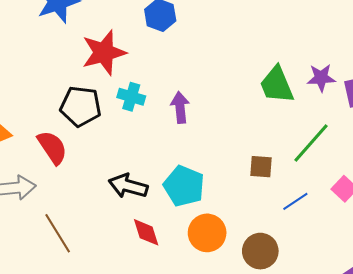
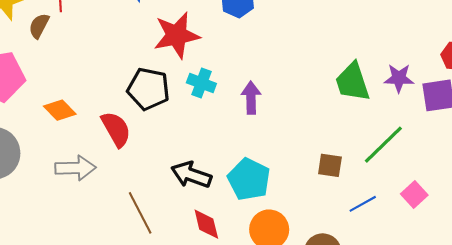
brown line: (58, 233) -> (140, 213), moved

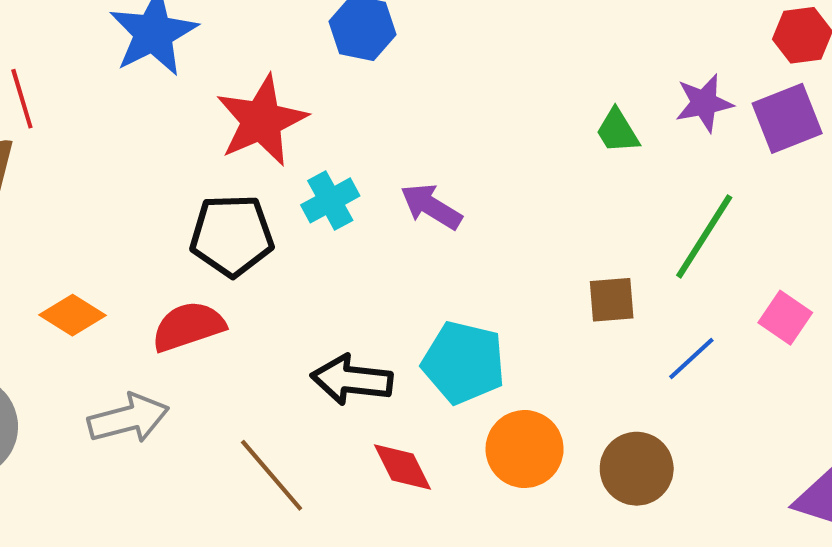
green trapezoid: (353, 82) -> (617, 131), size x0.6
cyan cross: (201, 83) -> (330, 200), turned -36
purple arrow: (251, 98) -> (431, 206), turned -44
red semicircle: (116, 129) -> (188, 326), turned -66

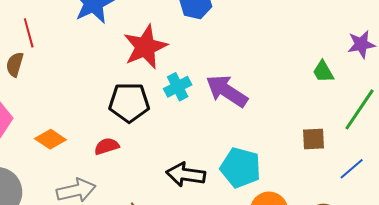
green trapezoid: (617, 131) -> (323, 72), moved
purple arrow: (431, 206) -> (227, 91), size x1.4
red semicircle: (188, 326) -> (107, 146), size x0.7

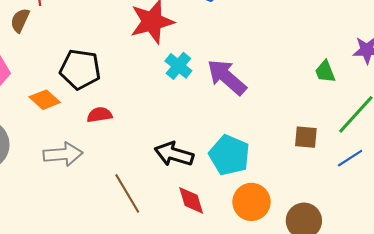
cyan cross: (178, 87) -> (178, 66), turned -32
black pentagon: (129, 102) -> (80, 69), moved
blue line: (352, 169) -> (350, 158), moved

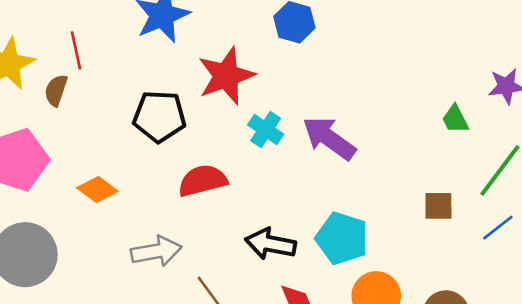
black pentagon: (80, 69) -> (159, 116), moved
red semicircle: (100, 115) -> (203, 181), moved, size x1.5
gray arrow: (63, 154) -> (156, 251), moved

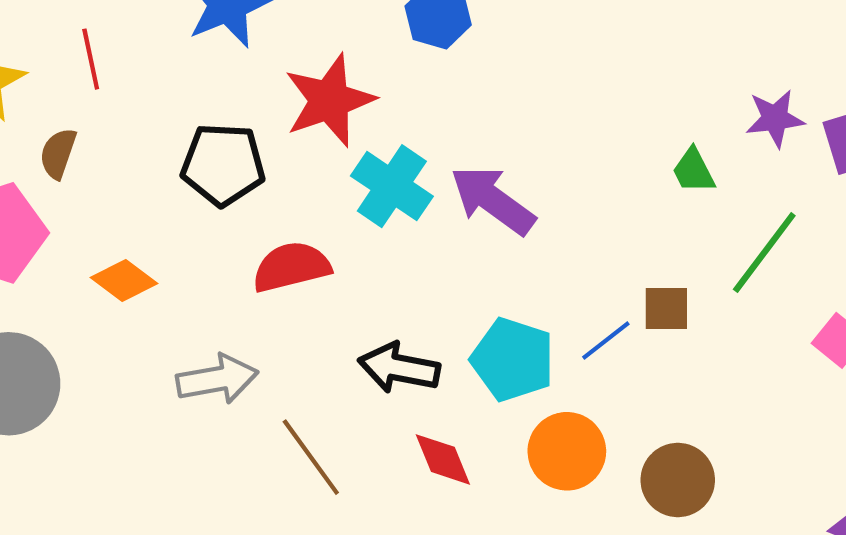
brown semicircle: (56, 90) -> (58, 153), moved
cyan cross: (266, 130) -> (392, 186), size x1.4
blue line: (498, 228) -> (606, 341), moved

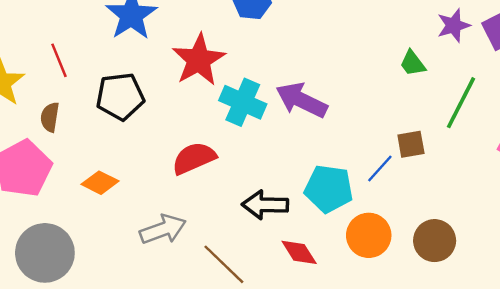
black pentagon: (223, 165) -> (120, 96), moved

